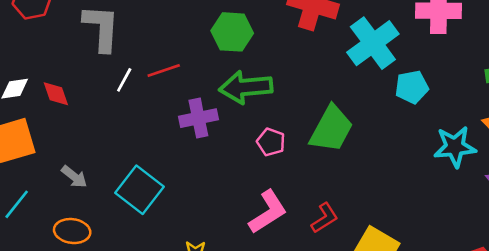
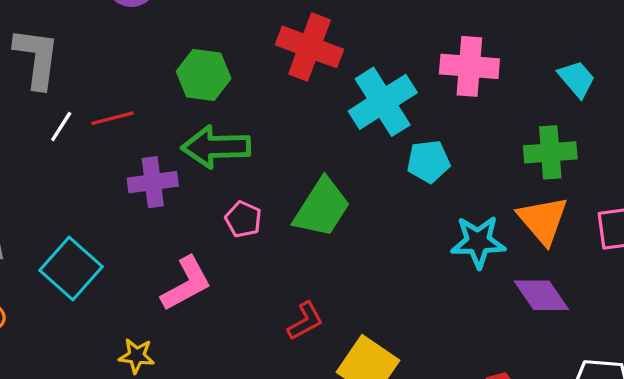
pink L-shape: (268, 212) -> (186, 284), moved

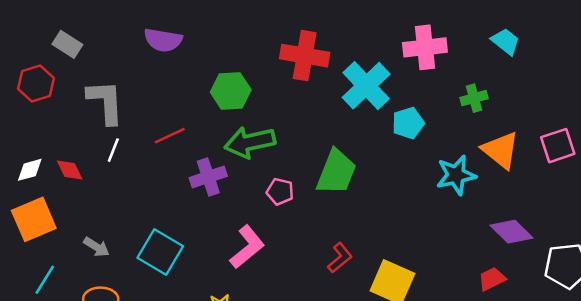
white line: (61, 127) -> (113, 150), moved
green cross: (550, 152) -> (474, 98), moved, size x0.7
purple diamond: (541, 295) -> (512, 232), moved

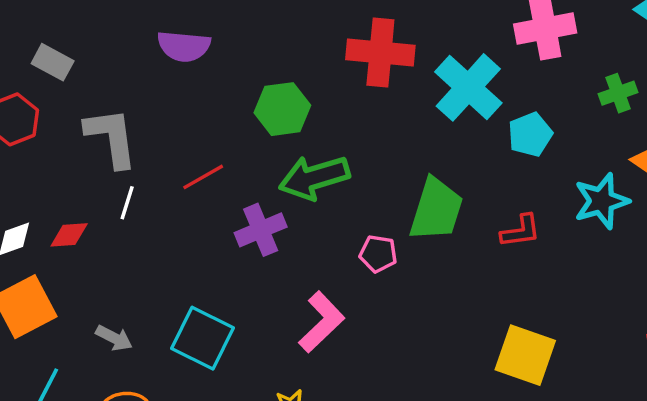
red diamond: (70, 170) -> (69, 235), turned -64
pink pentagon: (280, 191) -> (378, 254), moved
red L-shape: (340, 258) -> (521, 231), moved, turned 36

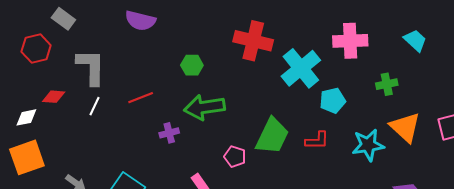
green hexagon: (282, 109) -> (192, 65), size x0.7
purple cross: (261, 230) -> (169, 133), size x0.7
red L-shape: (521, 231) -> (317, 140), moved
red diamond: (69, 235) -> (54, 97), moved

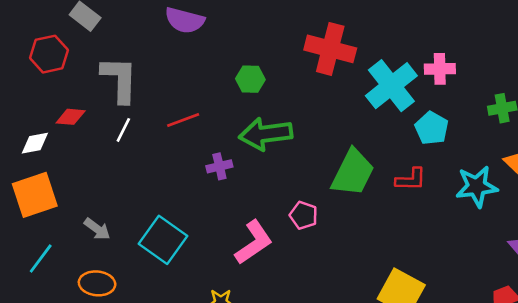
pink cross: (350, 41) -> (440, 69), moved, size x0.7
cyan pentagon: (333, 101) -> (432, 128), turned -30
pink pentagon: (235, 157) -> (304, 215), moved

